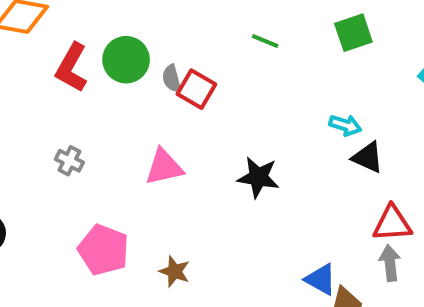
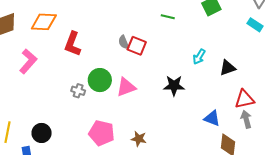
green circle: (126, 60) -> (100, 80), moved
cyan arrow: (345, 125) -> (199, 57), moved, turned 112
black triangle: (368, 157) -> (227, 68), turned -36
blue triangle: (321, 279) -> (212, 118), moved

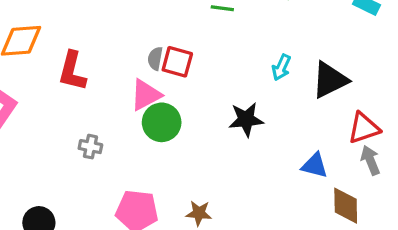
gray semicircle: (124, 42) -> (155, 58), turned 40
black triangle: (227, 68) -> (330, 80), size x1.4
green circle: (100, 80) -> (162, 122), moved
pink triangle: (126, 87) -> (146, 95), moved

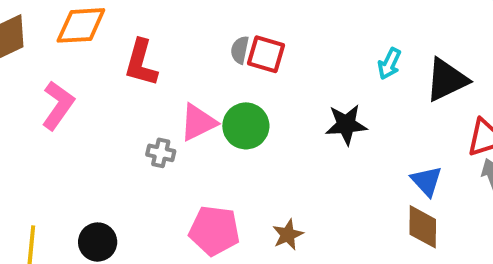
pink triangle: (146, 95) -> (198, 122), moved
blue triangle: (315, 165) -> (427, 181), turned 32
brown diamond: (346, 206) -> (423, 227), moved
brown star: (199, 213) -> (288, 235), turned -30

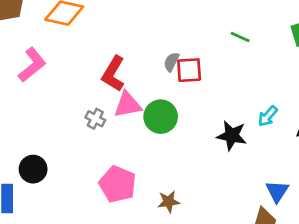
red square: (266, 54) -> (189, 70), turned -36
red L-shape: (141, 63) -> (113, 74), moved
cyan arrow: (389, 64) -> (268, 116), moved

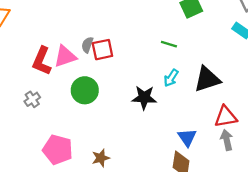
green line: (240, 37) -> (169, 44), moved
pink triangle: (128, 105) -> (65, 56), moved
gray cross: (95, 119) -> (32, 99), turned 35

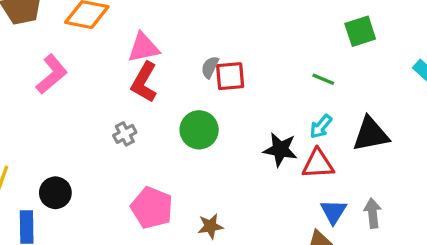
pink triangle: (65, 56) -> (143, 48), moved
red triangle: (226, 117) -> (318, 164), moved
gray arrow: (227, 140) -> (373, 213), moved

